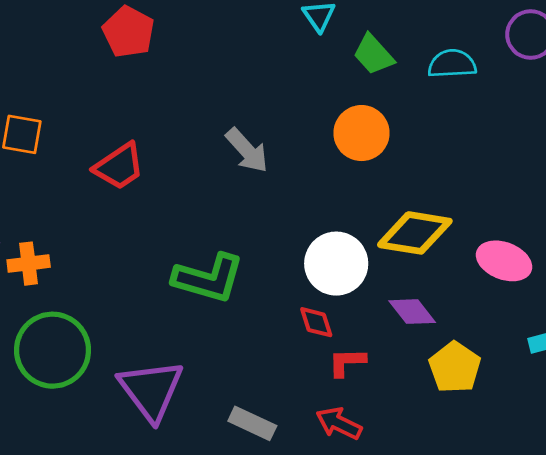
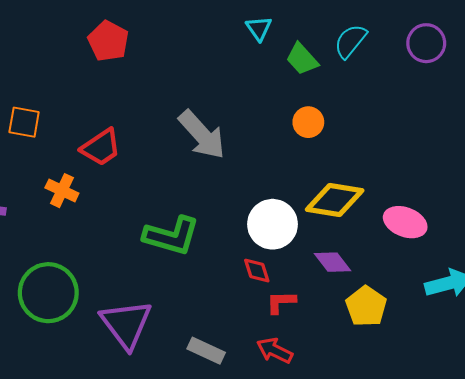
cyan semicircle: (452, 64) -> (350, 41), moved, turned -48
orange circle: (362, 133) -> (308, 122), moved, size x0.7
gray arrow: (247, 150) -> (202, 135), size x1.4
orange cross: (29, 264) -> (62, 191), moved, turned 32

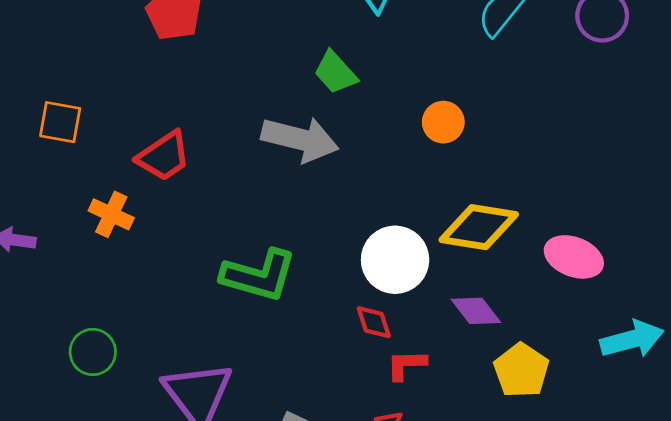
green trapezoid: (302, 59) -> (335, 72), moved
gray arrow: (202, 135) -> (300, 139), turned -34
green circle: (48, 293) -> (93, 352), size x0.6

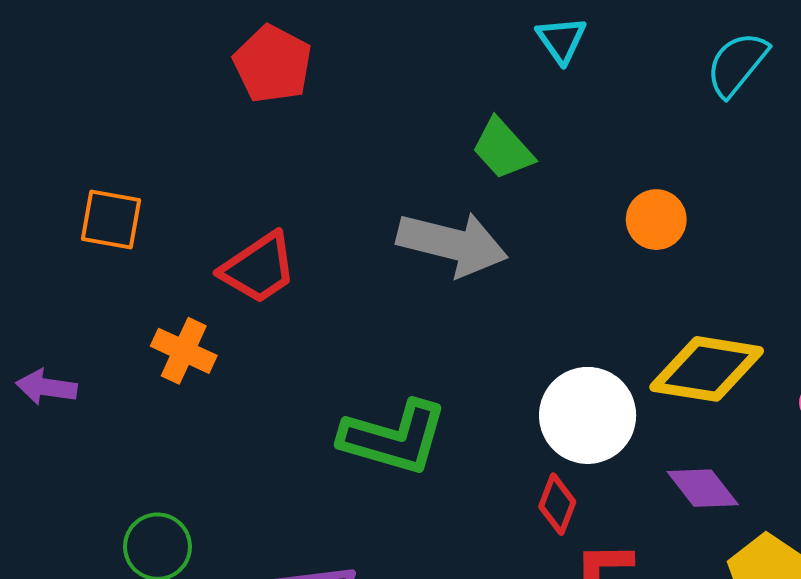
red diamond: (374, 322) -> (557, 504), turned 39

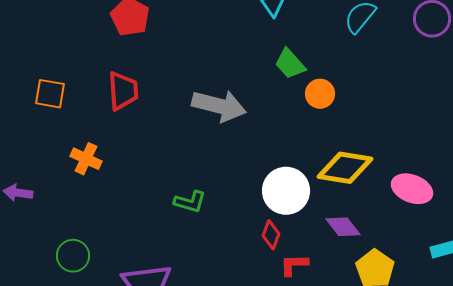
green trapezoid: (503, 149) -> (290, 64), moved
red trapezoid: (258, 268) -> (123, 91), moved, turned -60
purple arrow: (46, 387) -> (18, 193), moved
green L-shape: (394, 438) -> (190, 202), size x0.6

